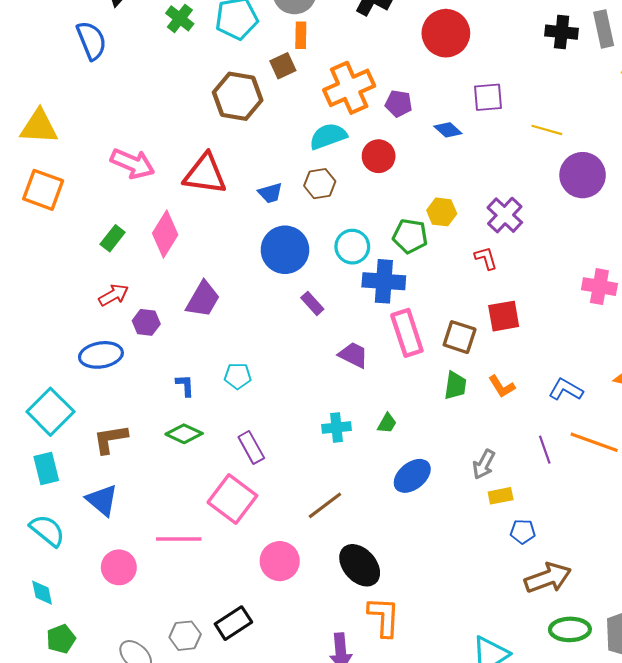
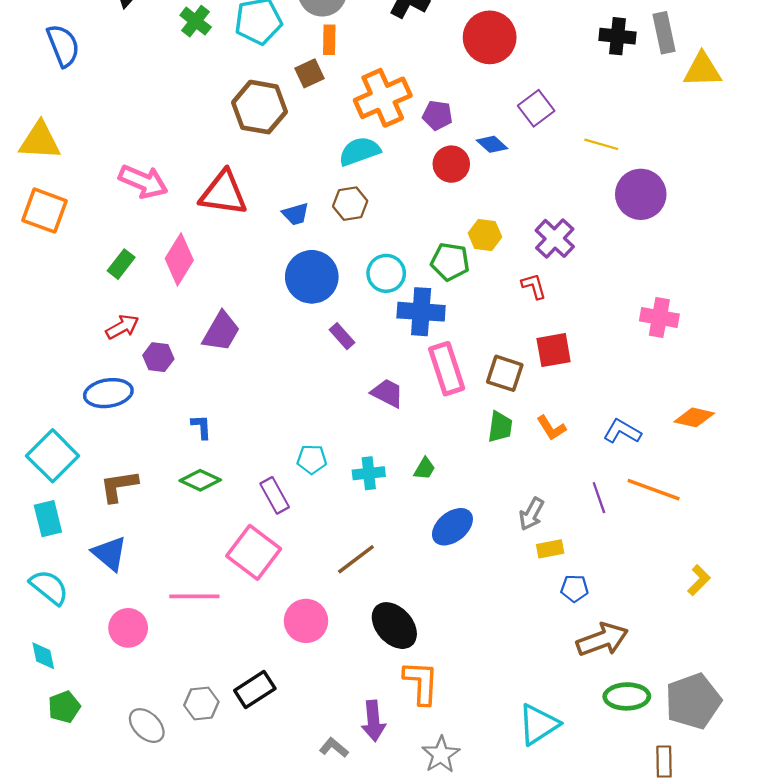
blue semicircle: (91, 41) -> (63, 46), moved
purple square: (488, 97) -> (536, 108), turned -32
red circle: (379, 156) -> (451, 164), moved
cyan pentagon: (238, 376) -> (312, 459), moved

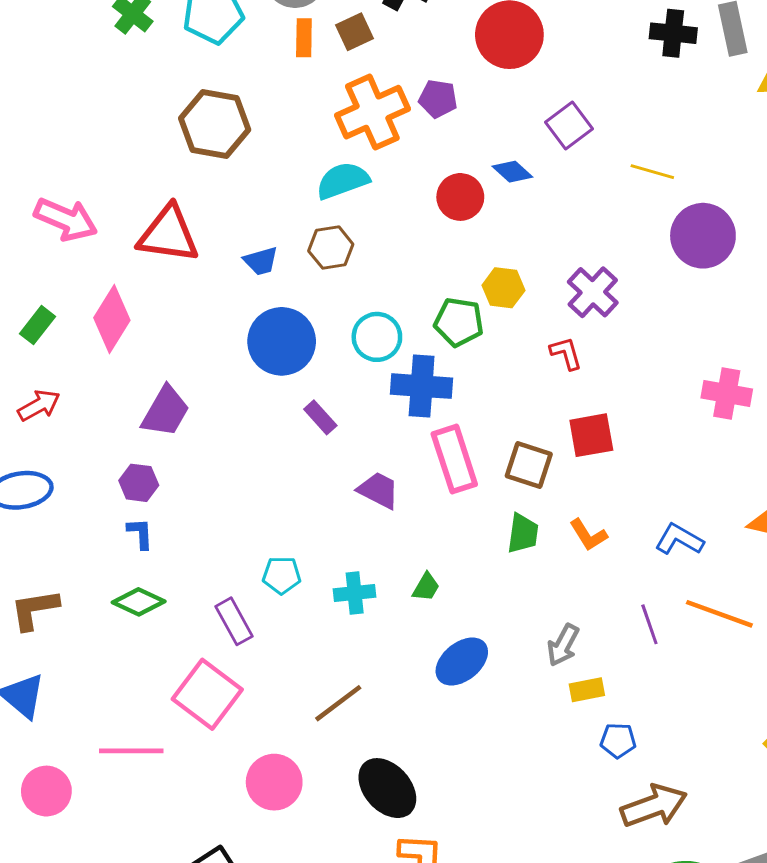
brown square: (309, 73) -> (355, 32), moved
purple pentagon: (437, 115) -> (438, 99), moved
purple hexagon: (158, 357) -> (139, 483), moved

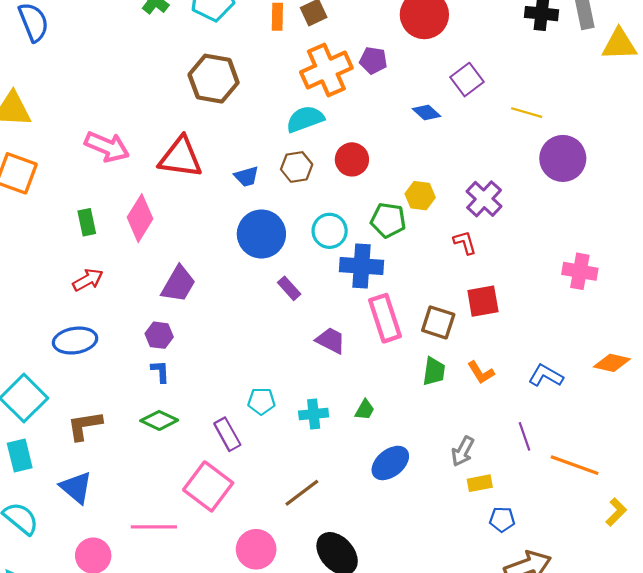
red circle: (460, 197) -> (352, 159), moved
green rectangle: (37, 325) -> (87, 222), turned -50
orange line: (719, 614) -> (575, 465), moved

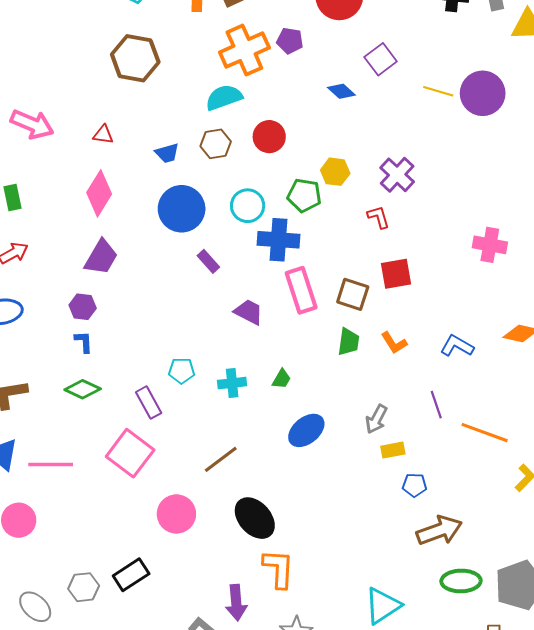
red triangle: (180, 157) -> (103, 135), size x0.5
purple circle: (563, 158) -> (483, 93), moved
pink diamond: (140, 218) -> (99, 193), moved
pink line: (154, 527) -> (51, 464), moved

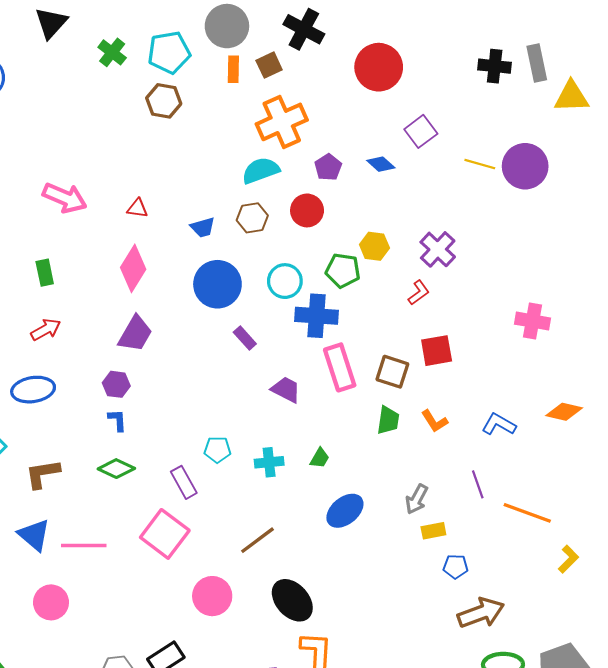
purple pentagon: (290, 41) -> (328, 167), moved, turned 30
brown hexagon: (135, 58) -> (164, 101), moved, size x0.7
red L-shape: (378, 217) -> (419, 293), turned 70

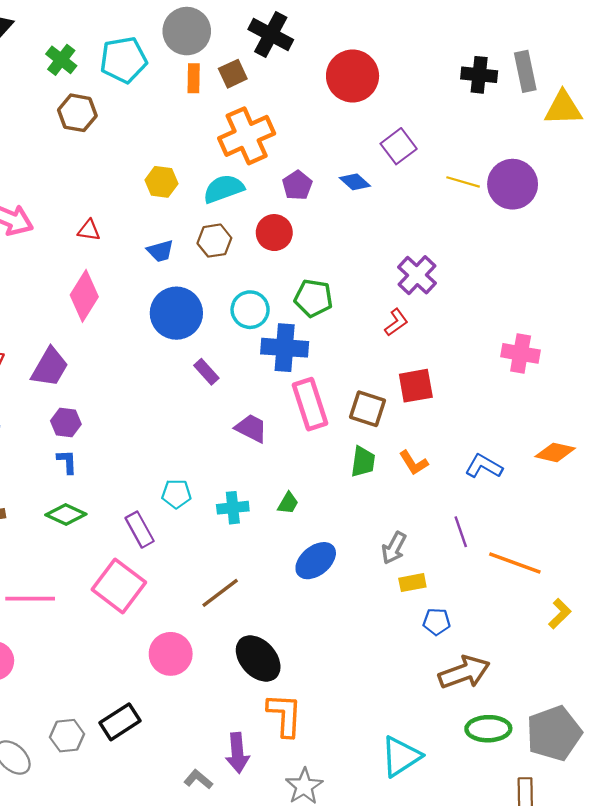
brown hexagon: (164, 101) -> (77, 113), moved
yellow hexagon: (374, 246) -> (161, 182), moved
purple trapezoid: (135, 334) -> (50, 367), moved

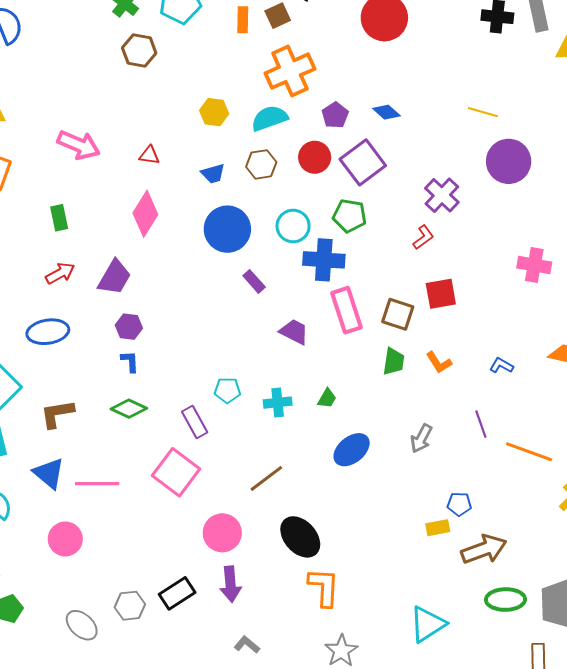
purple square: (399, 146) -> (363, 162), moved, size x1.4
purple circle: (513, 184) -> (509, 161), moved
blue L-shape: (484, 466) -> (501, 366), size x0.7
yellow rectangle: (412, 583) -> (438, 528), moved
purple arrow: (237, 753) -> (230, 584), moved

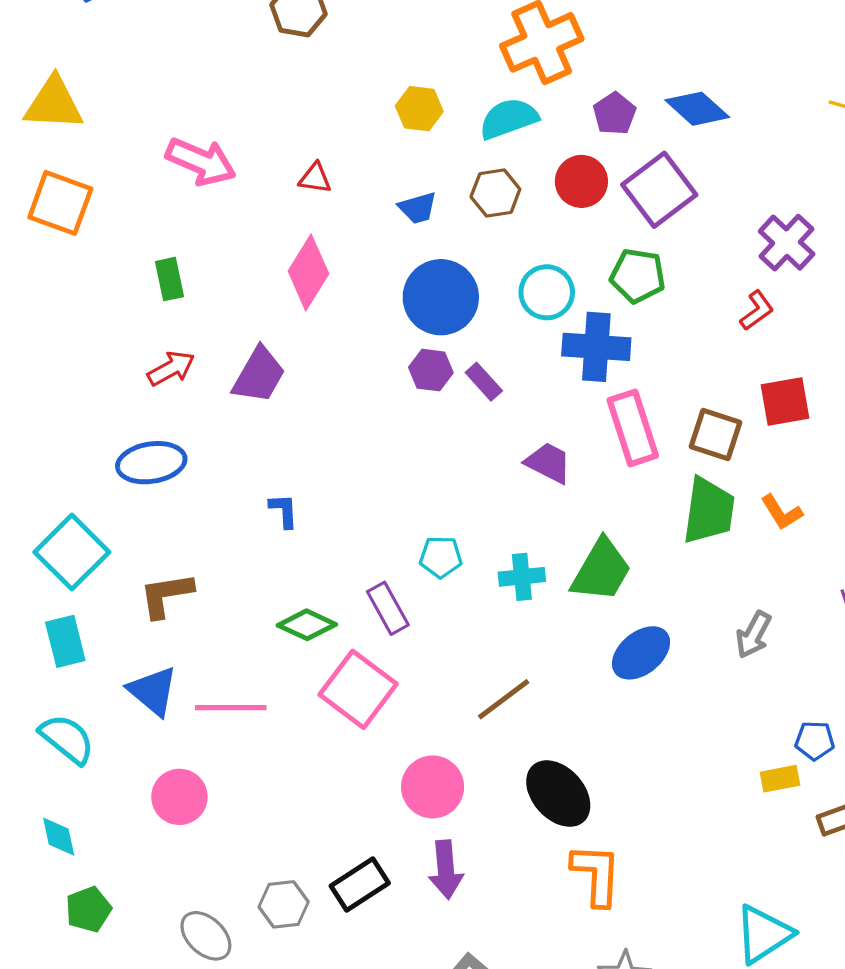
blue diamond: (386, 112) -> (697, 109), size x1.4
purple hexagon: (129, 327) -> (431, 370), moved
green trapezoid: (394, 361) -> (709, 511), size x1.5
green trapezoid: (327, 398) -> (601, 570), size x2.0
green diamond: (129, 409) -> (307, 625), moved

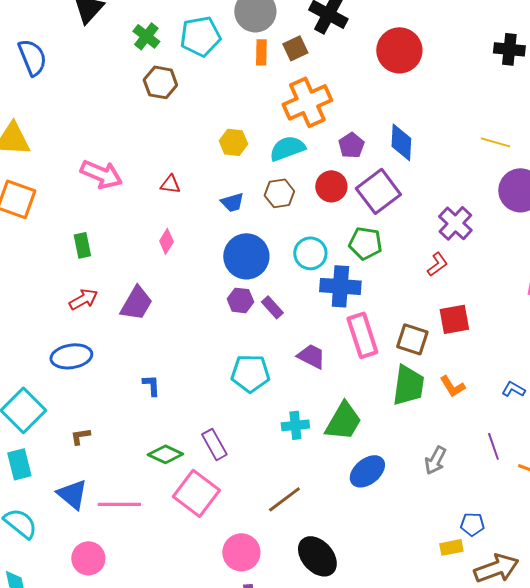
blue diamond: (697, 109) -> (401, 142), turned 51
pink diamond: (308, 272) -> (166, 241), size x0.6
cyan pentagon: (441, 557) -> (250, 373), moved, size x1.5
brown L-shape: (166, 595) -> (80, 436), size x0.6

